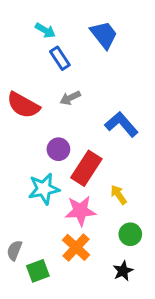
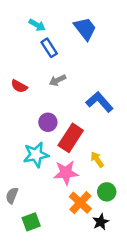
red semicircle: (23, 105) -> (19, 86), size x0.6
orange cross: (76, 247) -> (80, 203), moved
gray semicircle: (14, 250) -> (12, 195), moved

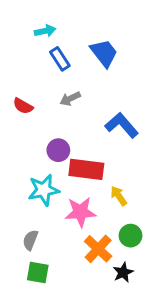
cyan arrow: (37, 25) -> (45, 31), turned -42
blue trapezoid: (85, 29) -> (104, 53), moved
red rectangle: (71, 138) -> (86, 169), turned 64
gray semicircle: (12, 195) -> (30, 240), moved
green square: (31, 222) -> (38, 272), turned 30

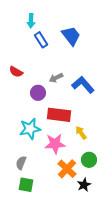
cyan arrow: (45, 31) -> (31, 21), turned 104
gray arrow: (70, 99) -> (56, 78), moved
purple circle: (58, 150) -> (38, 93), moved

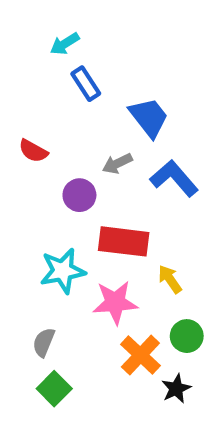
cyan arrow: (31, 21) -> (65, 44), turned 56
blue trapezoid: (71, 36) -> (149, 117), moved
green square: (26, 185) -> (54, 389), turned 35

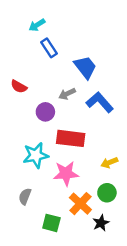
yellow arrow: (170, 279) -> (109, 163), moved, turned -77
green square: (54, 389) -> (51, 223), moved, turned -30

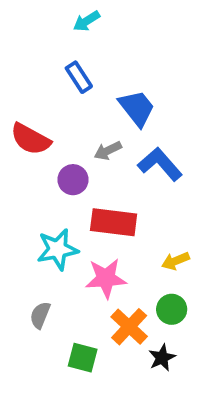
cyan arrow: (37, 25) -> (87, 21), moved
red semicircle: (19, 87) -> (30, 139), size x1.5

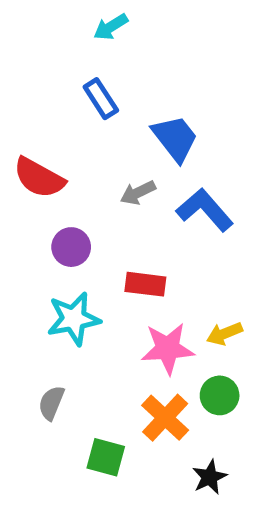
purple circle: (73, 180) -> (71, 247), moved
red rectangle: (114, 222) -> (145, 284), size x0.7
pink star: (106, 278) -> (168, 348), moved
black star: (162, 358) -> (210, 477), moved

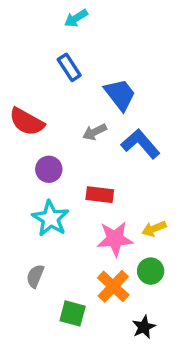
cyan star: (74, 319) -> (50, 218), turned -30

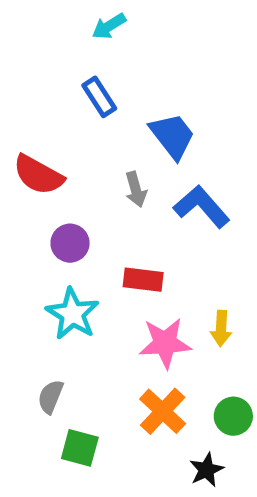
gray arrow: (95, 132) -> (136, 189), turned -80
yellow arrow: (154, 229) -> (221, 328), turned -65
green circle: (151, 271) -> (233, 416), moved
green square: (73, 313) -> (80, 448), moved

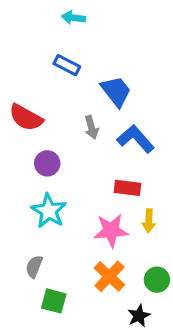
cyan arrow: (109, 26) -> (73, 18), turned 40
blue rectangle: (99, 97) -> (67, 65), turned -30
red rectangle: (143, 280) -> (127, 188), moved

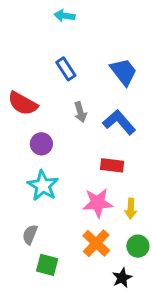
blue rectangle: (67, 65) -> (66, 69), moved, turned 30
blue trapezoid: (116, 91) -> (124, 72), moved
yellow arrow: (149, 221) -> (131, 209), moved

